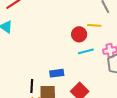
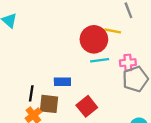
red circle: (79, 34) -> (94, 39), size x1.5

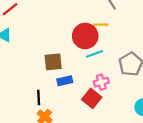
pink cross: (128, 63) -> (101, 82), moved
brown square: (49, 104) -> (53, 62), moved

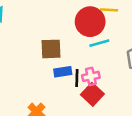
pink cross: (101, 82) -> (91, 76), moved
black line: (39, 97) -> (77, 78), moved

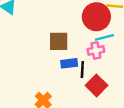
pink cross: (91, 76) -> (96, 50), moved

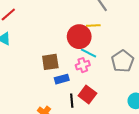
cyan line: (104, 37) -> (88, 53), turned 49
black line: (82, 70) -> (72, 101), moved

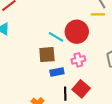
yellow line: (93, 26) -> (98, 14), moved
cyan line: (88, 53) -> (56, 37), moved

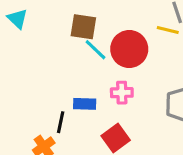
brown square: (47, 55) -> (83, 27), moved
black line: (65, 94) -> (61, 122), moved

